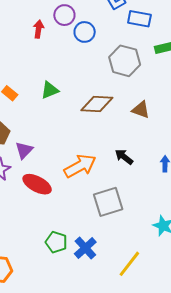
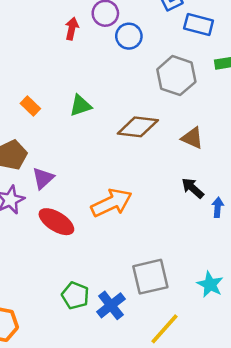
black arrow: (124, 157) -> (193, 188), moved
gray square: (108, 202) -> (150, 277), moved

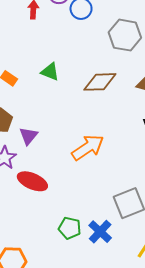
green triangle: (80, 106) -> (50, 72), turned 48
red ellipse: (56, 222) -> (32, 181), moved

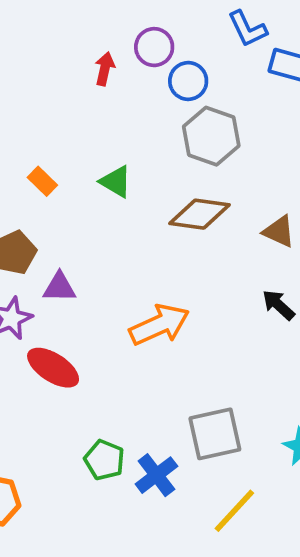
gray hexagon: (125, 35) -> (211, 136), moved
purple triangle: (29, 136) -> (60, 287), turned 42

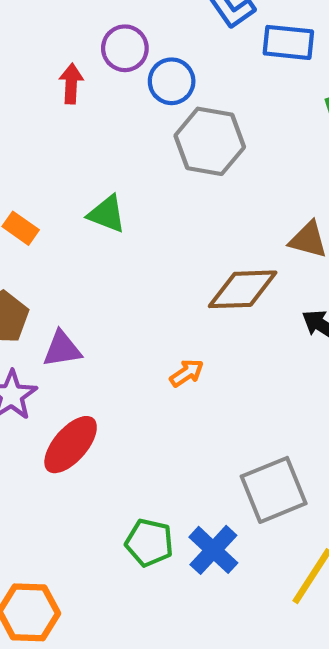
brown diamond: (199, 214) -> (243, 289), moved
orange arrow: (159, 325) -> (187, 373), size x0.5
red ellipse: (53, 368) -> (71, 445), turned -72

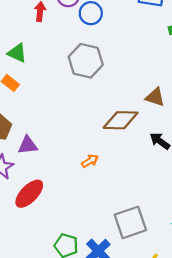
gray hexagon: (210, 141) -> (86, 61), moved
green triangle: (107, 214) -> (17, 53), moved

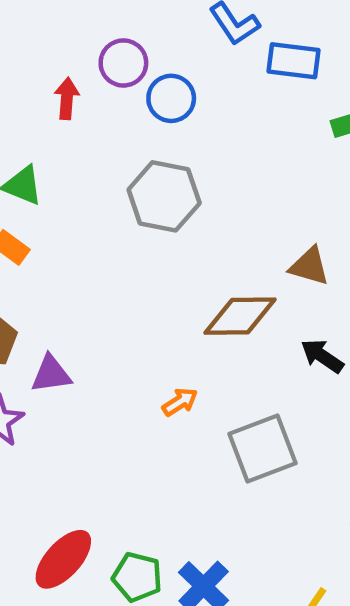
red ellipse: (29, 194) -> (63, 559), moved
gray square: (130, 222) -> (262, 449), moved

